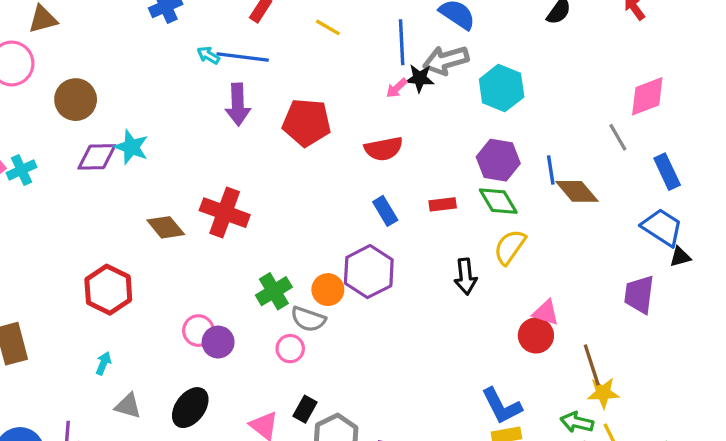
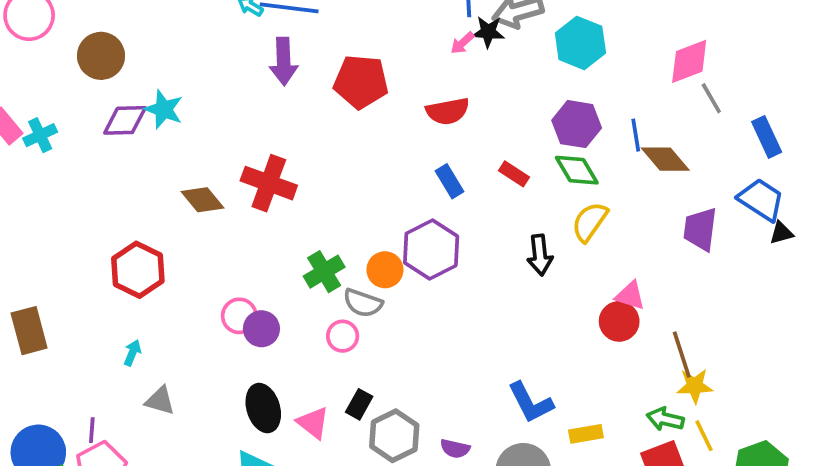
pink diamond: (647, 96) -> (689, 61), moved
red rectangle: (443, 204) -> (514, 174), turned 40
purple trapezoid: (639, 295) -> (700, 229), moved
blue L-shape: (502, 406) -> (531, 403), moved
black ellipse: (190, 408) -> (263, 408), moved, turned -54

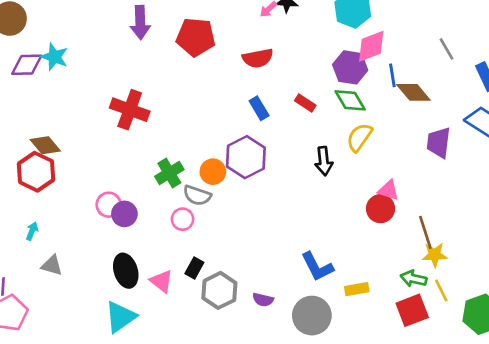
pink diamond: (689, 61) -> (371, 46), moved
brown diamond: (202, 200) -> (45, 145), moved

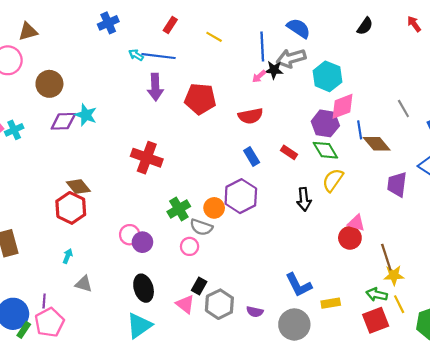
pink triangle: (161, 281) -> (185, 304), moved

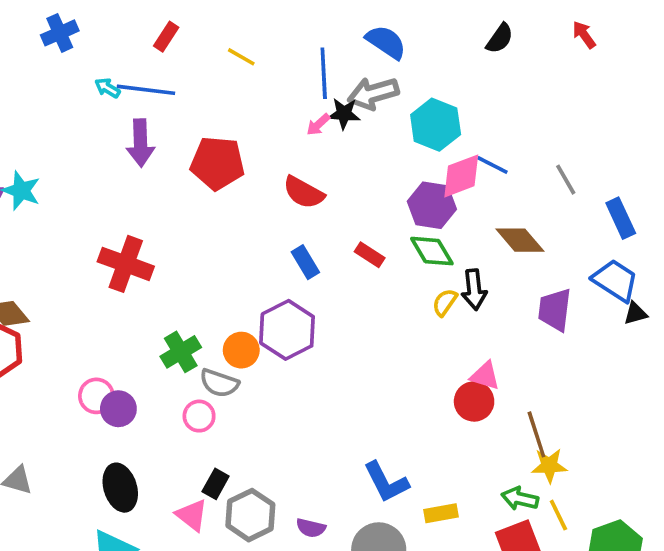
red semicircle: (250, 116) -> (304, 192), turned 40
blue line: (360, 130) -> (492, 165), moved, turned -54
yellow semicircle: (333, 180) -> (445, 302), size x0.7
black arrow: (304, 199) -> (474, 290), moved

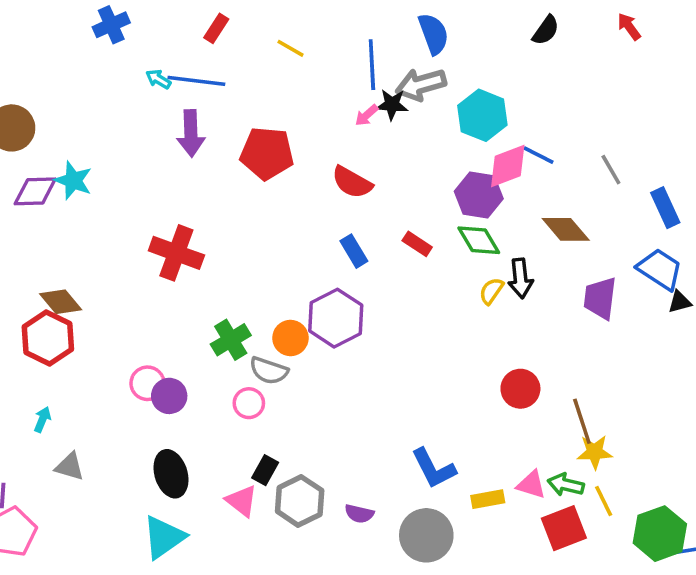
blue semicircle: (386, 42) -> (434, 34), turned 36
pink triangle: (485, 376) -> (531, 485), moved

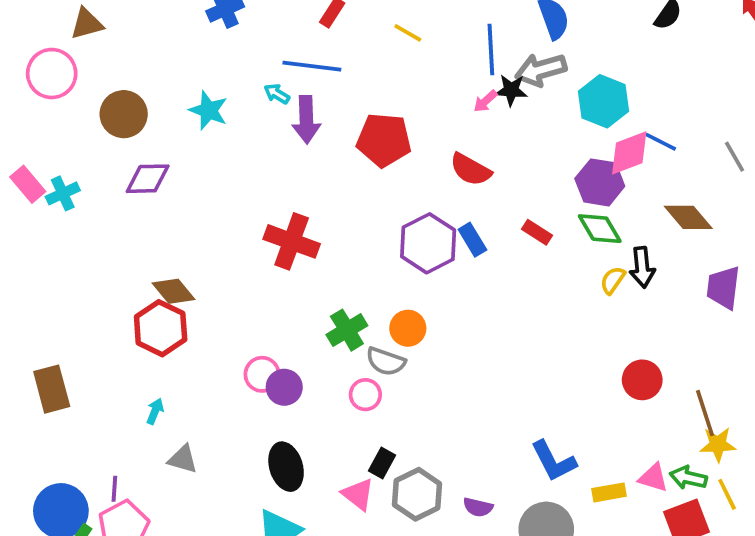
cyan arrow: (158, 79) -> (277, 94), moved
cyan star: (73, 180) -> (209, 110), moved
purple hexagon: (336, 318) -> (428, 243), moved

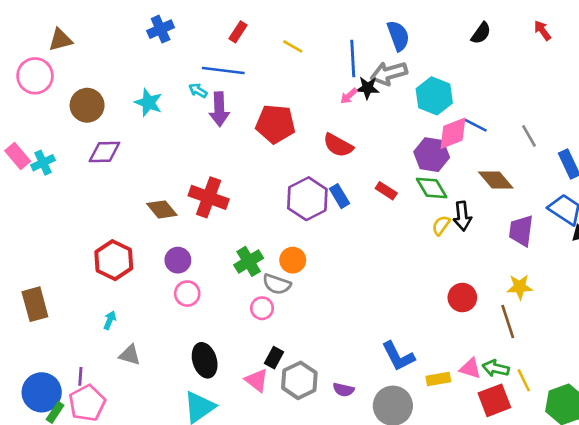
brown diamond: (173, 291) -> (162, 209), moved
purple circle: (284, 387) -> (178, 260), moved
yellow star: (718, 444) -> (520, 287), moved

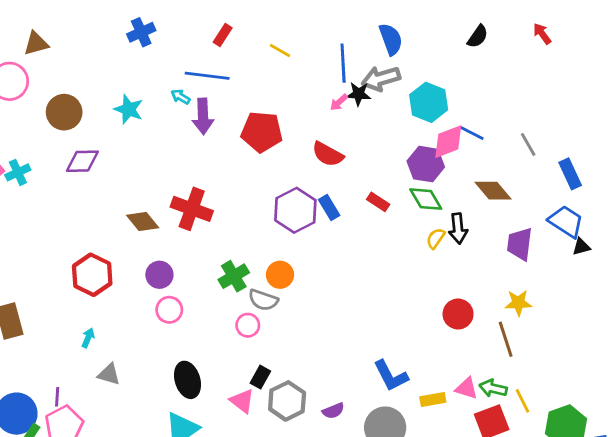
purple semicircle: (343, 390) -> (333, 411), turned -35

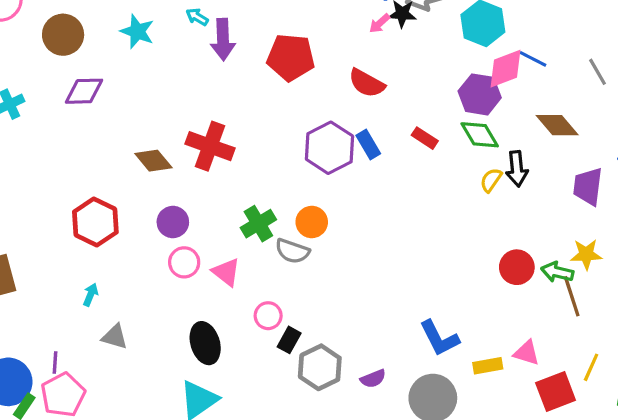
pink circle: (248, 325) -> (268, 316), moved
green arrow: (493, 388) -> (557, 272), moved
pink triangle: (242, 401) -> (226, 272), moved
yellow line: (523, 401) -> (591, 367), turned 50

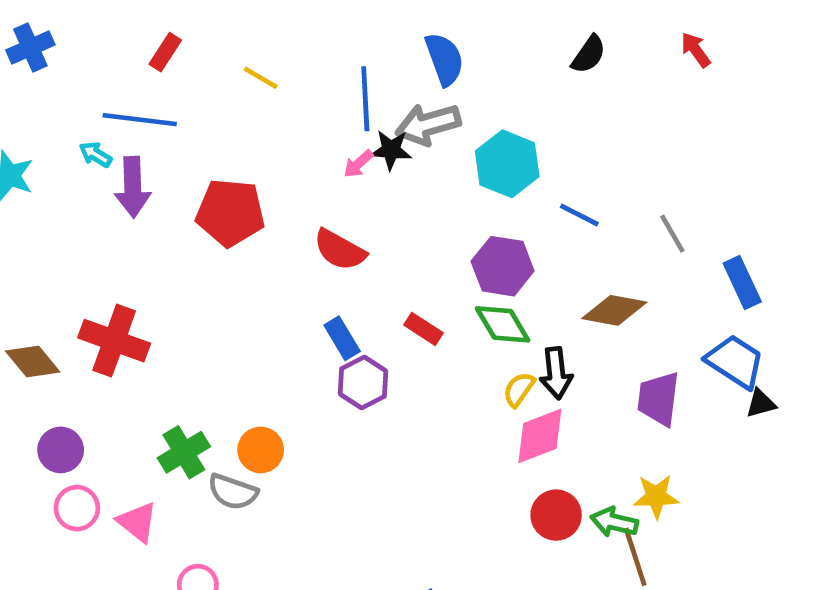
pink diamond: (506, 69) -> (540, 436), moved
brown diamond: (557, 125) -> (614, 310), turned -39
purple hexagon: (329, 148) -> (363, 382), moved, size x0.7

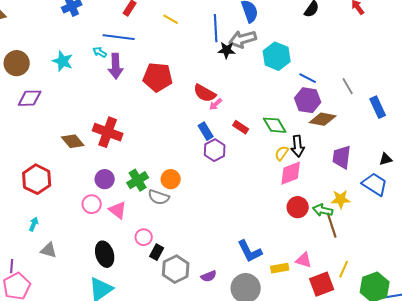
pink arrow: (358, 164) -> (216, 104), moved
purple hexagon: (503, 266) -> (308, 100), moved
blue trapezoid: (735, 362) -> (375, 184), moved
purple circle: (61, 450) -> (105, 179), moved

